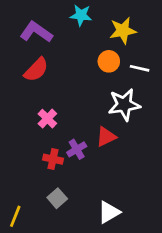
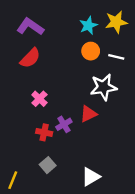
cyan star: (81, 15) -> (88, 25), moved, turned -30
yellow star: (123, 31) -> (116, 22), moved

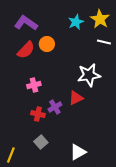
yellow star: (116, 22) -> (100, 19), turned -30
orange circle: (91, 51) -> (47, 44), moved
white line: (116, 57) -> (104, 42), moved
pink cross: (39, 99) -> (34, 85), turned 32

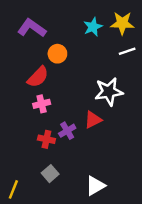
yellow star: (100, 19) -> (122, 23), turned -30
white line: (104, 42) -> (127, 51), turned -32
red semicircle: (26, 50) -> (38, 77), moved

